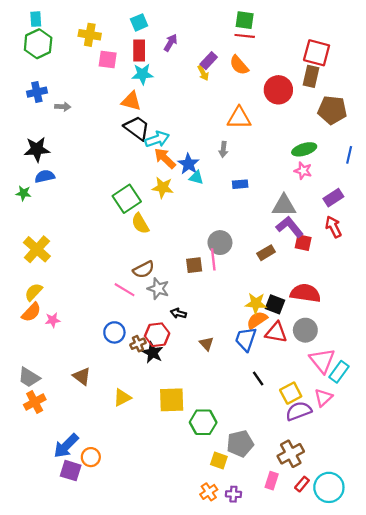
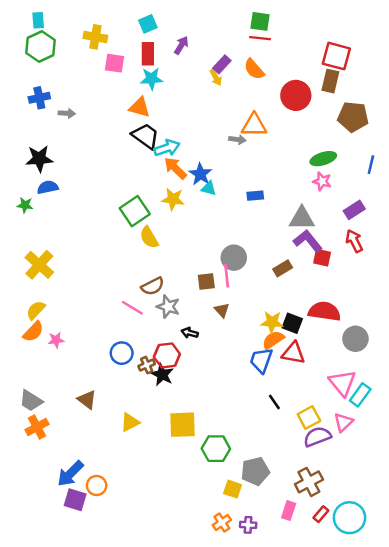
gray arrow: (223, 149) -> (237, 140), moved, turned -88
gray circle: (305, 330) -> (355, 339), moved
brown triangle: (206, 344) -> (222, 310), moved

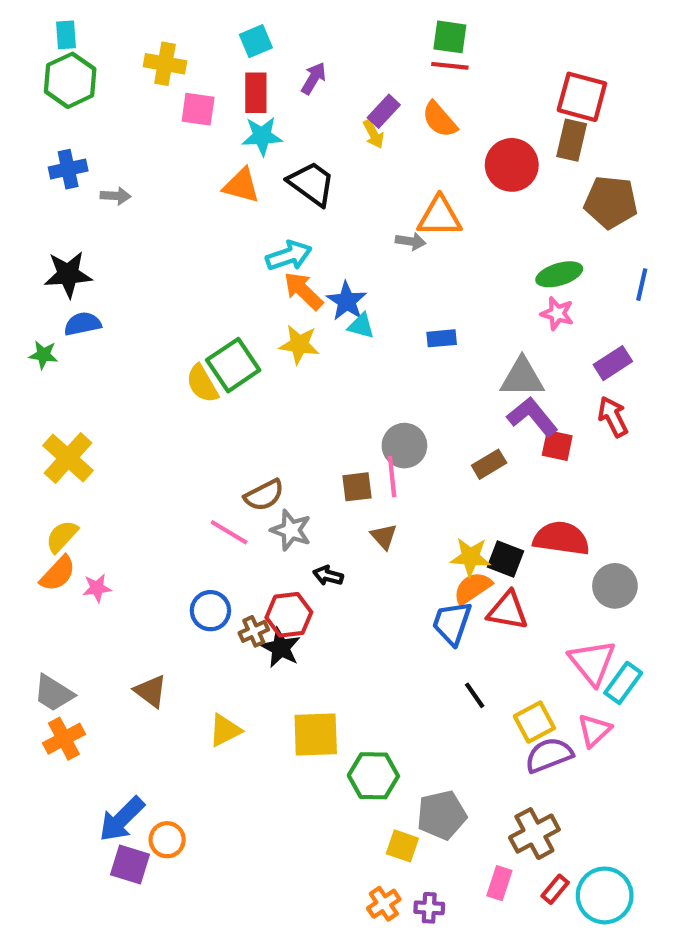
black trapezoid: (145, 136) -> (312, 183), moved
yellow semicircle: (149, 237) -> (202, 384), moved

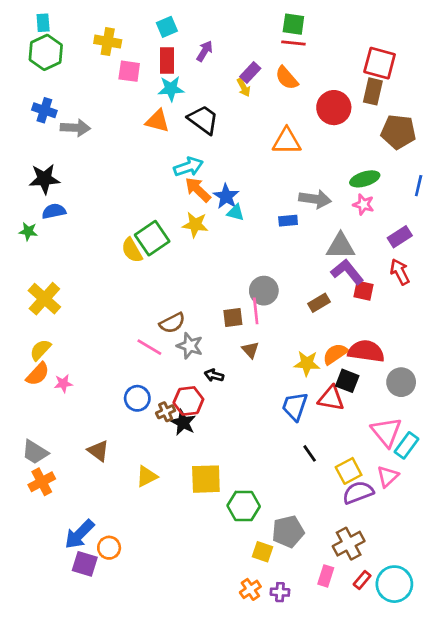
blue cross: (68, 169) -> (44, 110), turned 30
gray arrow: (116, 196) -> (75, 128), size x1.5
gray arrow: (411, 241) -> (315, 199), moved, size x1.6
black square: (506, 559) -> (347, 381), moved
orange semicircle: (473, 588) -> (335, 354), moved

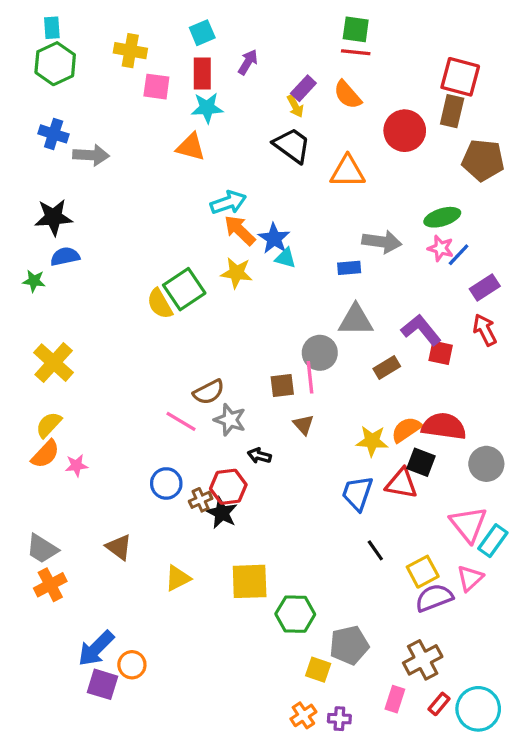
black trapezoid: (203, 120) -> (292, 145), moved
blue line: (419, 186) -> (459, 255), moved, turned 30
gray triangle: (341, 246) -> (356, 320), moved

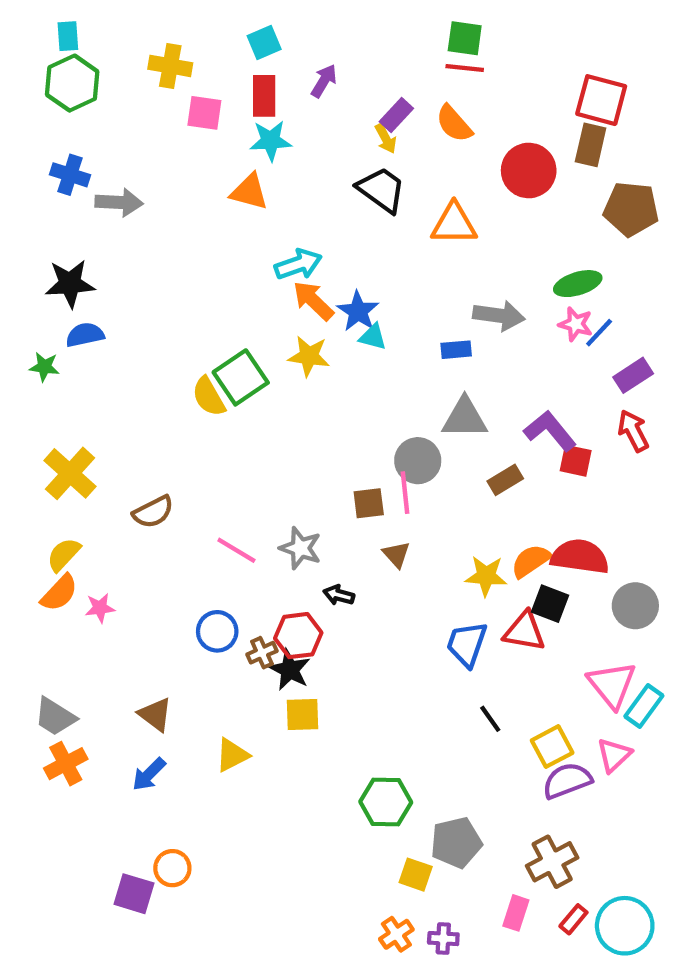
brown semicircle: (209, 392) -> (153, 512), moved
yellow square: (250, 581) -> (303, 715), moved, size x0.7
blue arrow: (96, 648) -> (149, 774), moved, size x0.7

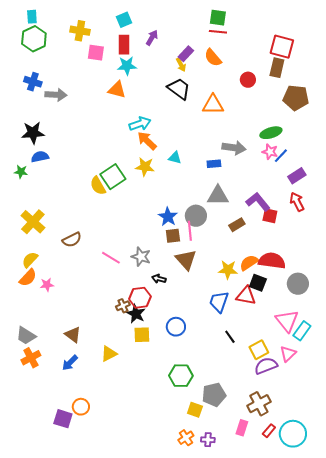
red circle: (529, 171) -> (248, 80), size x0.6
blue star: (358, 311) -> (168, 217), moved
brown triangle: (396, 555) -> (186, 260), size x1.6
blue circle: (217, 631) -> (176, 327), moved

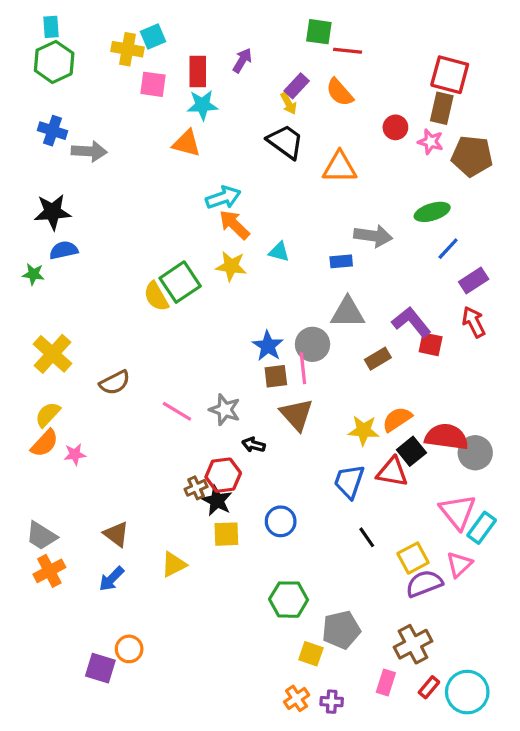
green square: (218, 18) -> (319, 32), moved
cyan square: (124, 20) -> (153, 36), moved
pink star: (270, 152) -> (431, 142), moved
red semicircle: (272, 261) -> (446, 437), moved
black square: (258, 283) -> (411, 451), turned 30

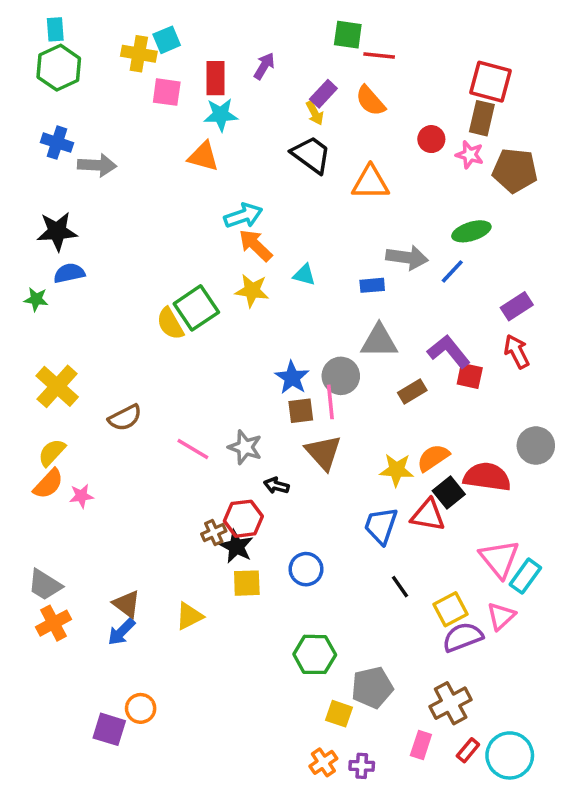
blue line: (448, 249) -> (452, 271), moved
gray circle: (475, 453) -> (536, 446), moved
brown triangle: (116, 534) -> (127, 604), moved

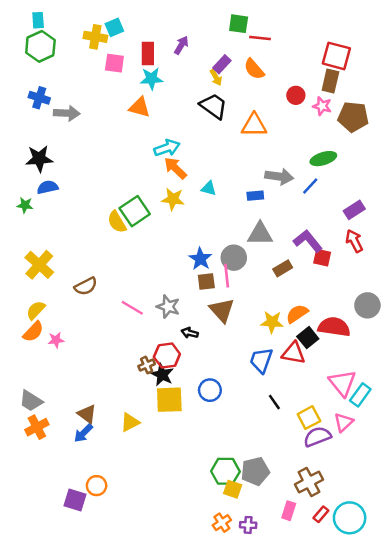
yellow square: (247, 583) -> (169, 400), size x1.4
green hexagon: (315, 654) -> (225, 471), moved

